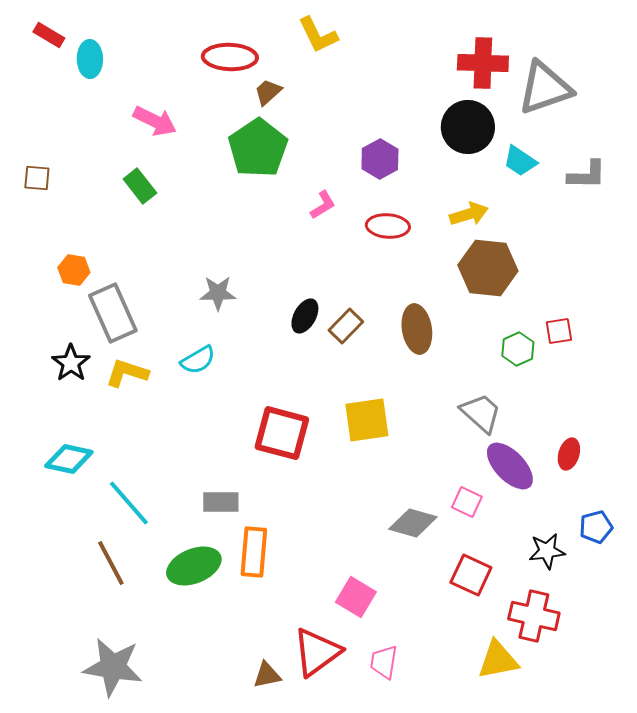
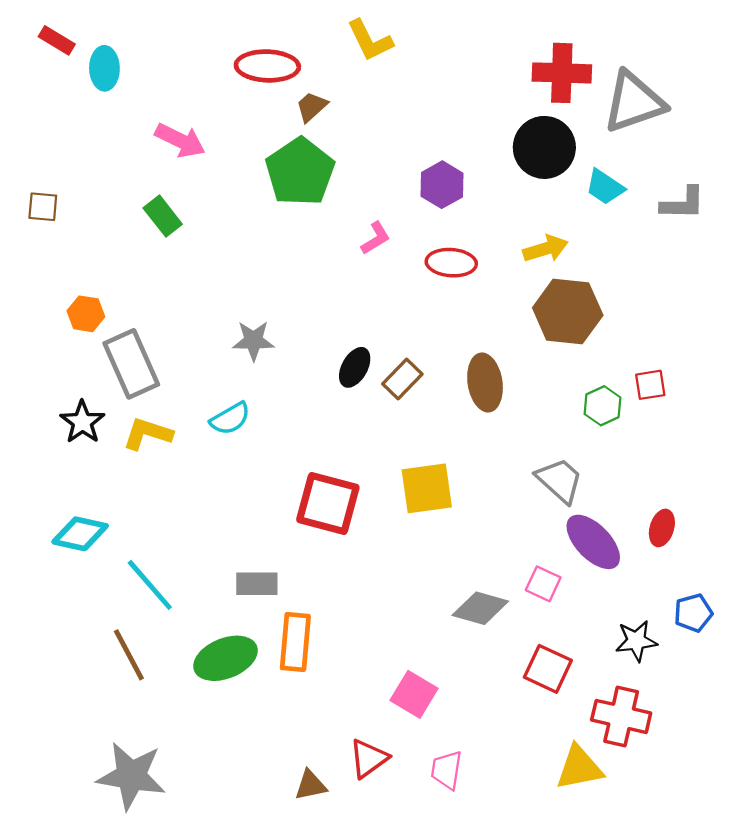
red triangle: (317, 652) -> (369, 758), size x0.7

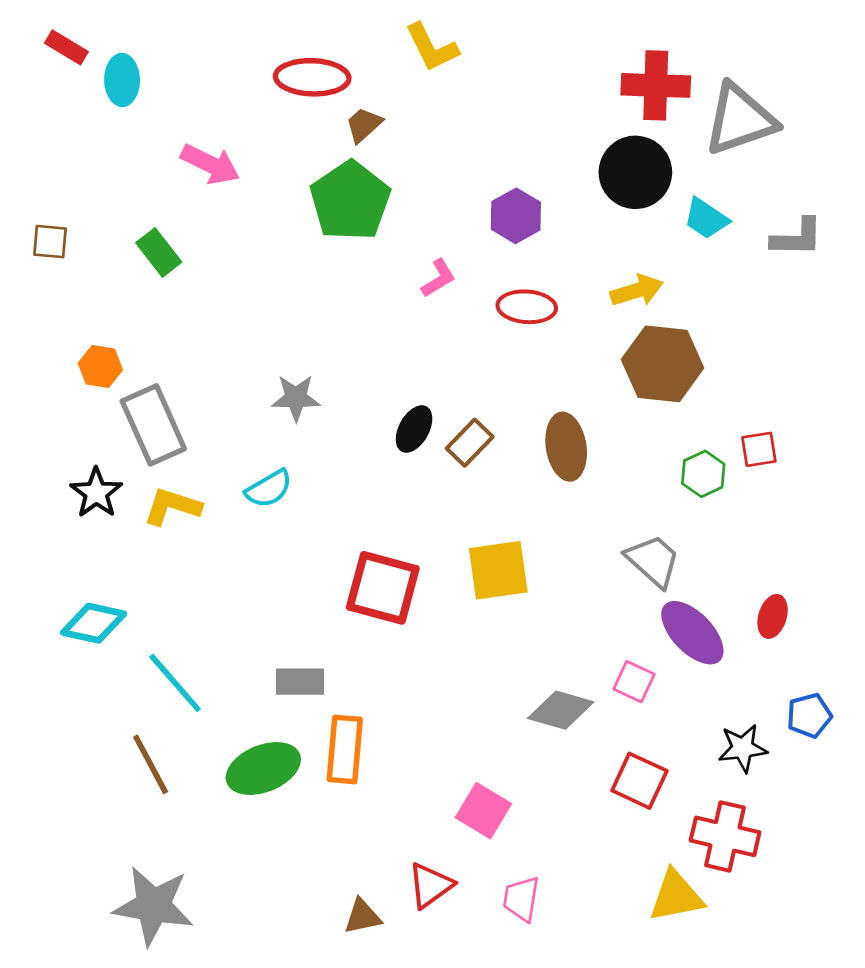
green rectangle: (163, 216) -> (159, 252), moved

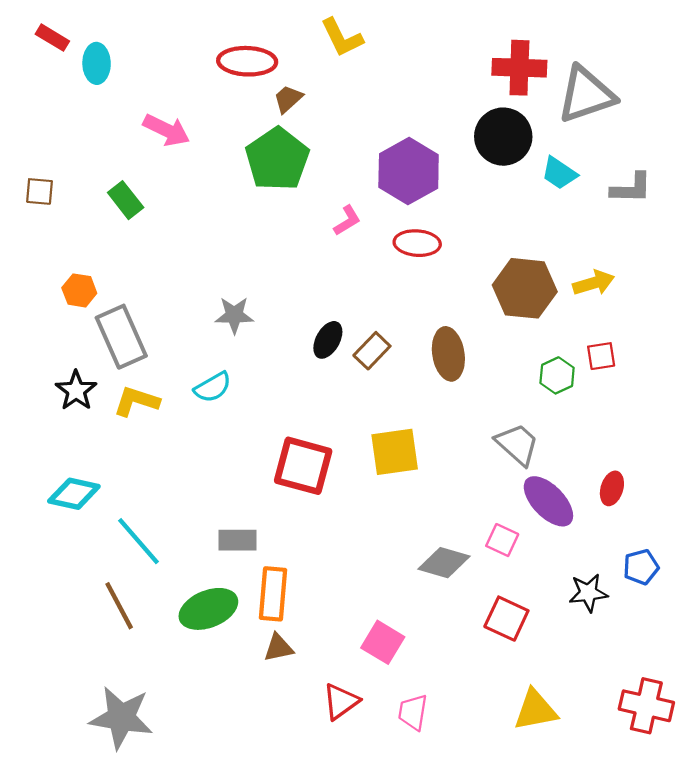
purple hexagon: (516, 216) -> (409, 171), size x1.5
yellow arrow: (637, 290) -> (594, 283), moved
red cross: (725, 836) -> (646, 706), moved
brown triangle: (362, 917) -> (278, 648), moved

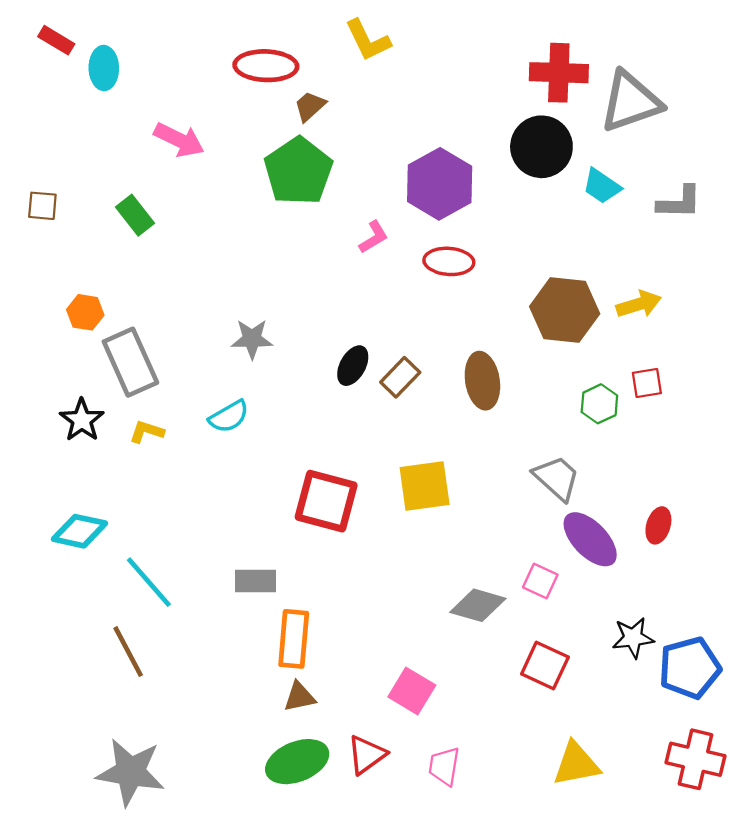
yellow L-shape: (136, 401) -> (147, 432), size x0.7
blue pentagon: (641, 567) -> (690, 668), moved, size x1.6
green ellipse: (208, 609) -> (297, 762), moved

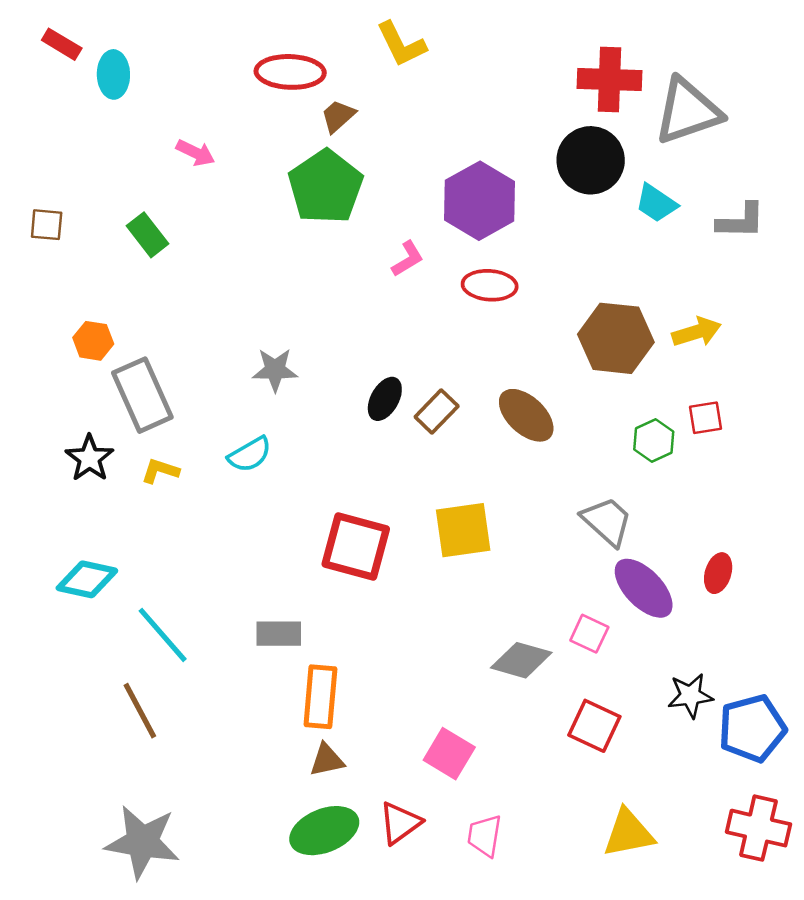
pink arrow: (179, 140) -> (195, 153), size x0.7
brown ellipse: (482, 381) -> (526, 415), turned -38

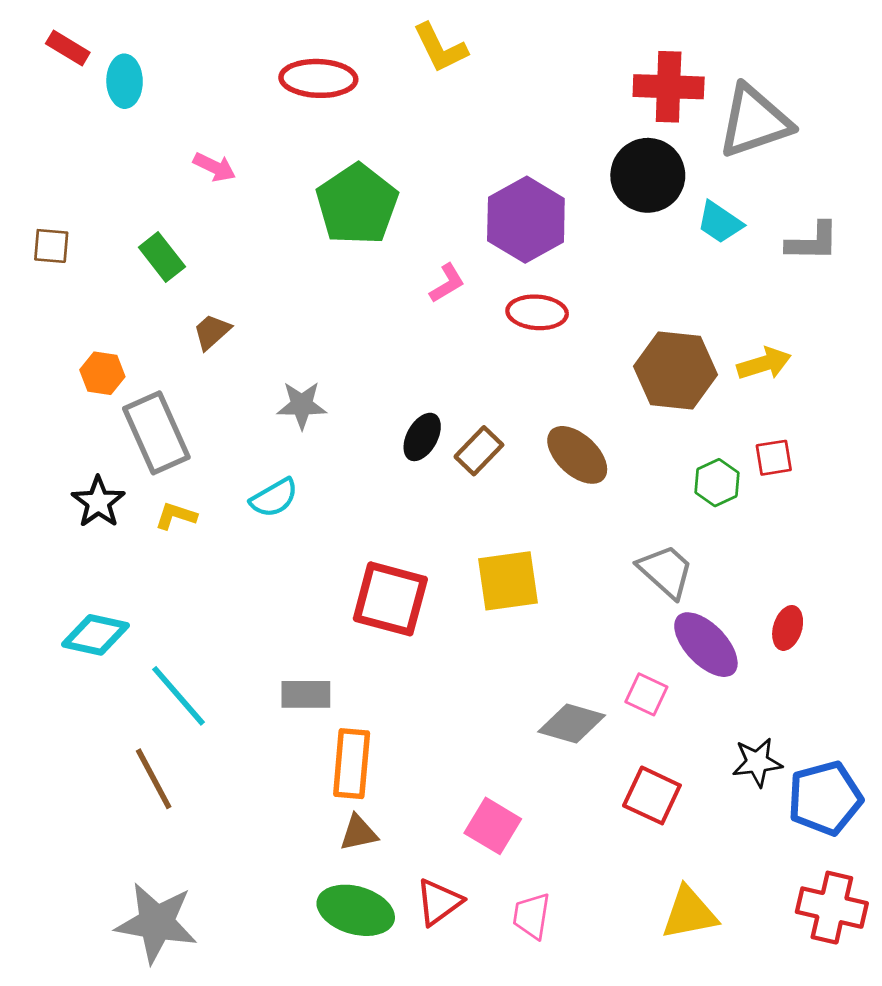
brown trapezoid: (338, 116) -> (212, 332), moved
green ellipse: (324, 831) -> (356, 910), turned 38

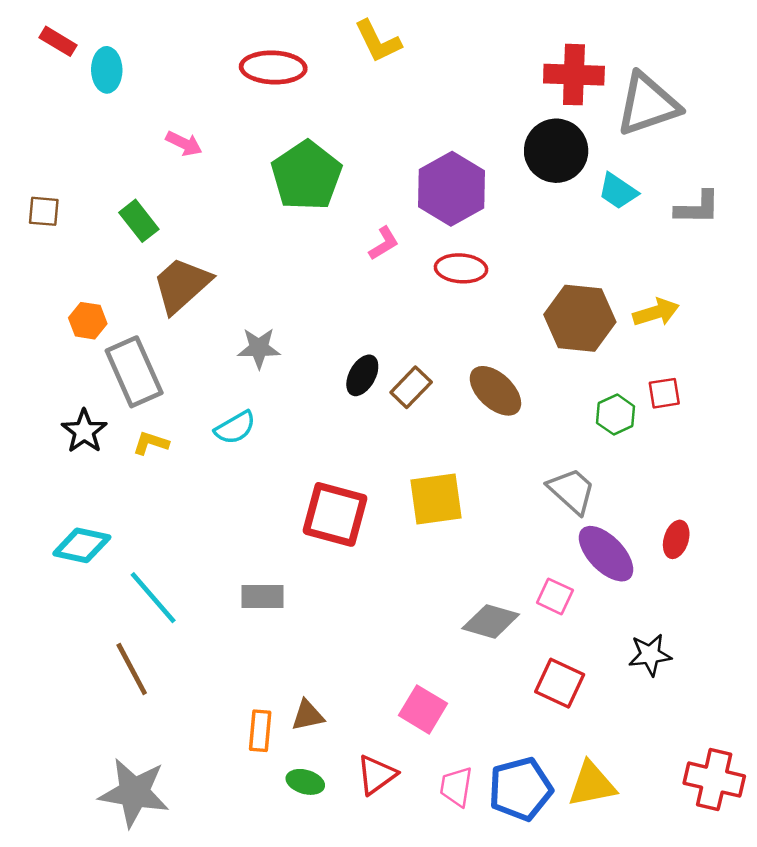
brown trapezoid: (212, 332) -> (182, 285), size x1.8
orange rectangle: (352, 764) -> (260, 731), moved, size x0.7
blue pentagon: (825, 798) -> (520, 789), moved
green ellipse: (356, 910) -> (305, 782), size x0.6

